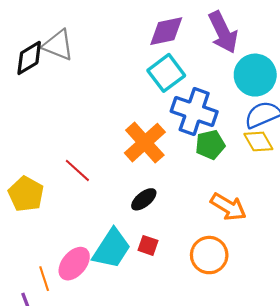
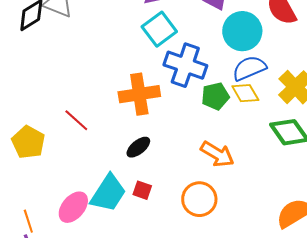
orange cross: (145, 143) -> (139, 94), turned 33
green pentagon: (210, 145) -> (215, 96), moved
orange line: (44, 279) -> (28, 221), moved

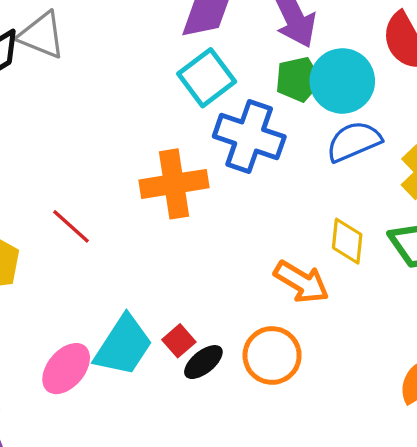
yellow diamond: (245, 93) -> (347, 241), moved, turned 36
green pentagon: (215, 96) -> (298, 79), moved
black ellipse: (138, 147) -> (203, 362), moved
red square: (142, 190) -> (179, 341), turned 30

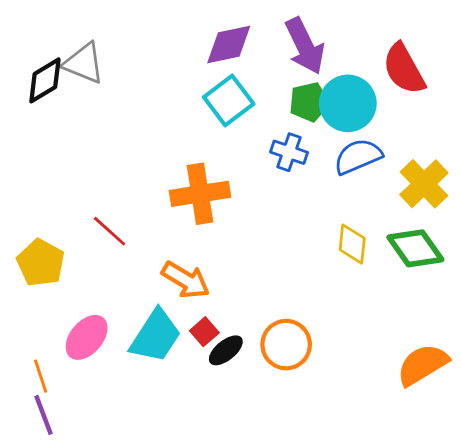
blue cross: (249, 137) -> (289, 152), moved, size x0.6
orange arrow: (301, 282) -> (186, 280), moved
pink ellipse: (66, 369) -> (87, 337), moved

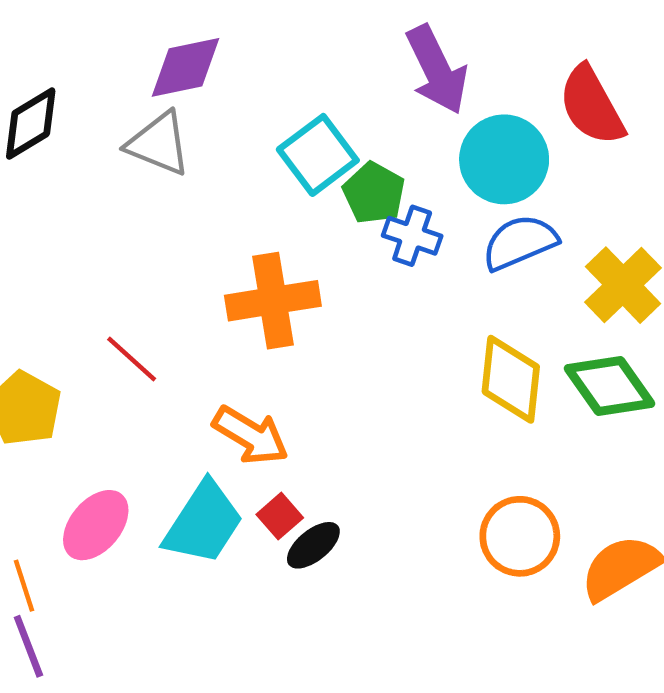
purple diamond: (229, 45) -> (185, 67), moved
gray triangle: (84, 63) -> (159, 144), moved
green pentagon: (309, 102) -> (374, 193), moved, turned -30
yellow diamond: (352, 244) -> (511, 379), size x1.4
orange circle: (286, 345) -> (520, 536), moved

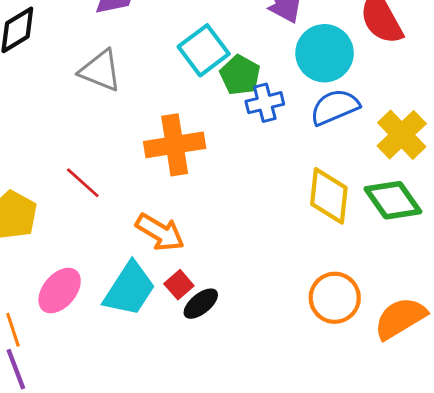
gray triangle: (159, 144) -> (100, 71), moved
blue cross: (412, 236) -> (265, 103), turned -33

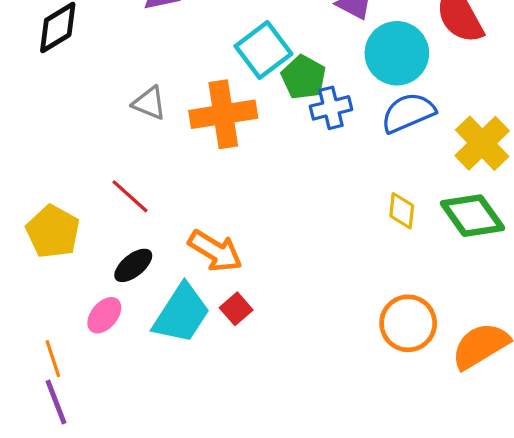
gray triangle: (100, 71) -> (149, 103), moved, size x0.7
orange cross: (175, 145) -> (223, 114), moved
yellow diamond: (329, 196) -> (402, 211), size x0.6
pink ellipse: (60, 291) -> (104, 315), size x0.7
black ellipse: (201, 304) -> (133, 265), moved

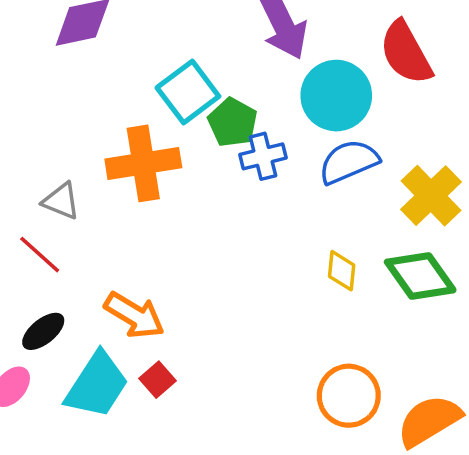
gray triangle: (149, 103) -> (61, 201), moved

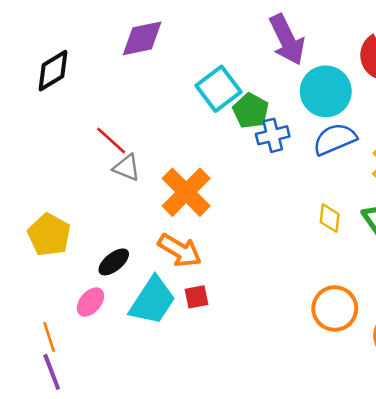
orange cross: (143, 163) -> (186, 192), moved, turned -36
red line: (40, 255) -> (111, 140), moved
red square: (158, 380) -> (196, 297), turned 30

